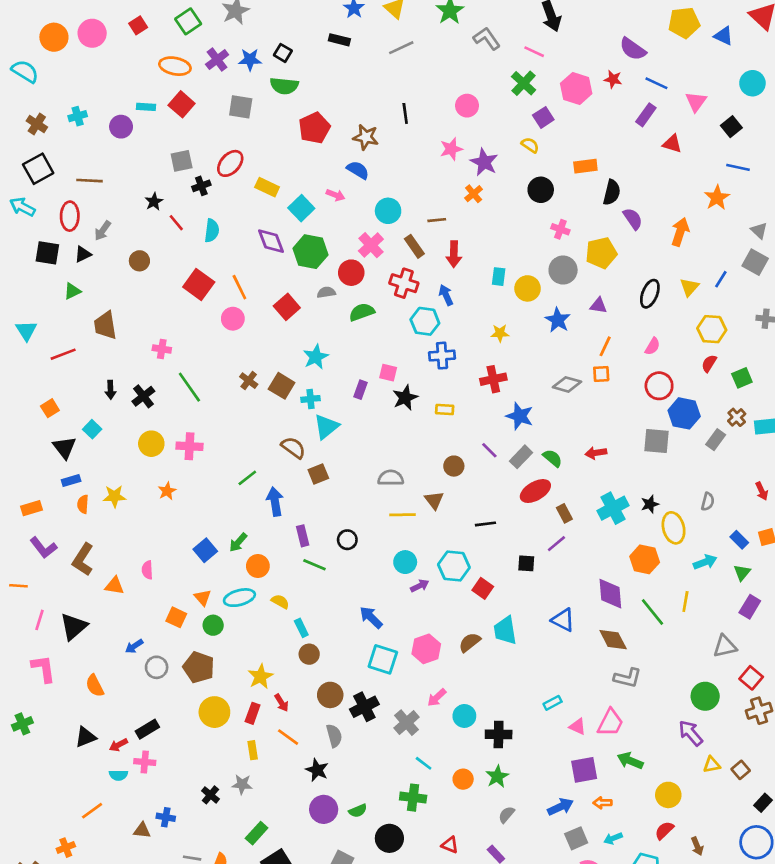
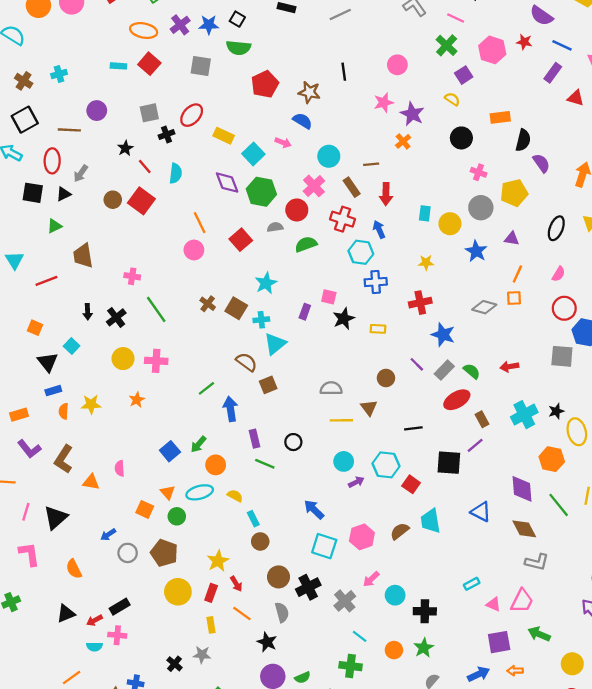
purple circle: (121, 127) -> (97, 111), moved
red square: (199, 284) -> (141, 201), moved
orange square: (50, 408) -> (35, 328), turned -35
black square: (526, 563) -> (449, 463), size x1.6

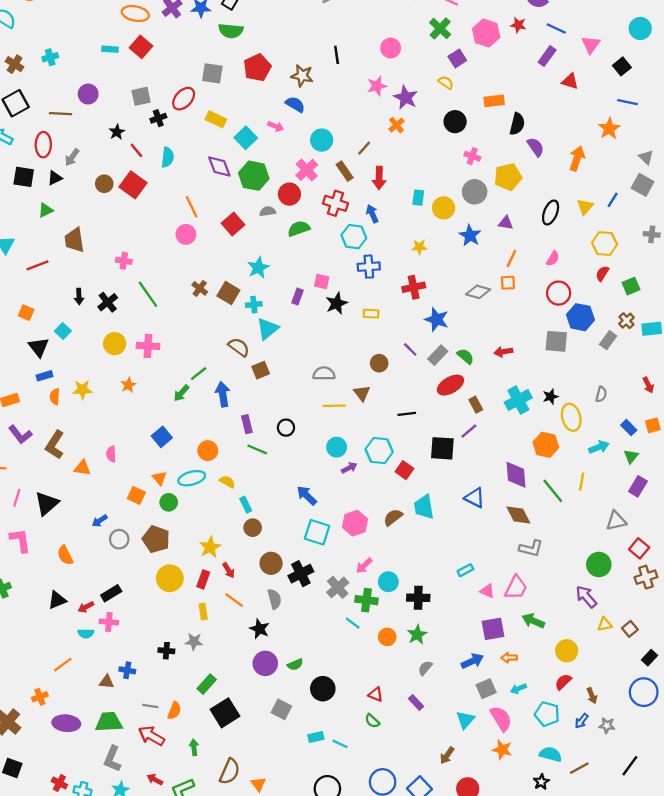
gray square: (201, 66) -> (212, 73), moved
brown line: (371, 164) -> (364, 148), turned -42
green arrow: (198, 444) -> (181, 393), moved
black cross: (174, 664) -> (166, 651), turned -35
green cross: (351, 666) -> (366, 600), moved

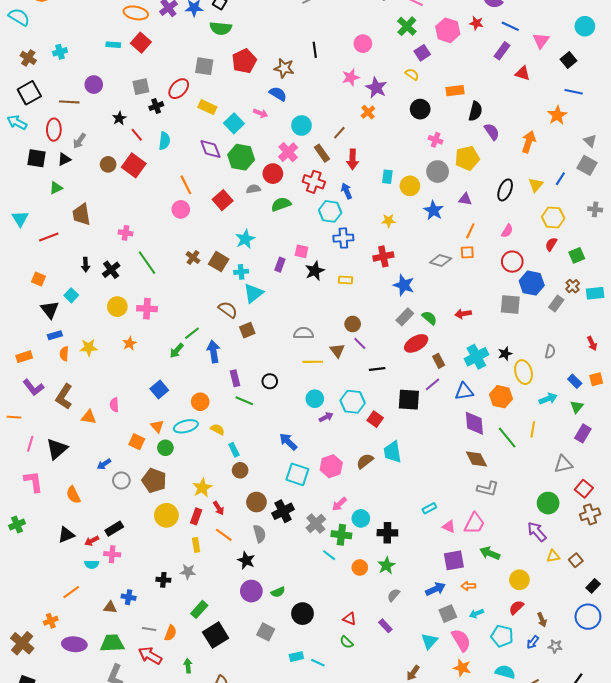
purple line: (410, 349) -> (360, 343), moved
blue triangle: (475, 498) -> (464, 392), moved, turned -36

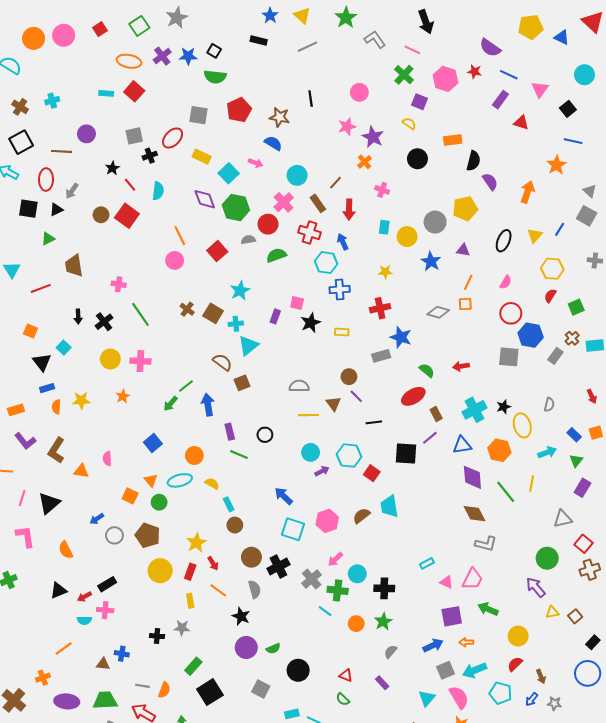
purple square: (422, 53) -> (420, 102), turned -35
pink cross: (436, 140) -> (382, 190), moved
gray rectangle: (405, 317) -> (381, 356), moved, turned 30
cyan arrow: (476, 614) -> (475, 670), size x1.6

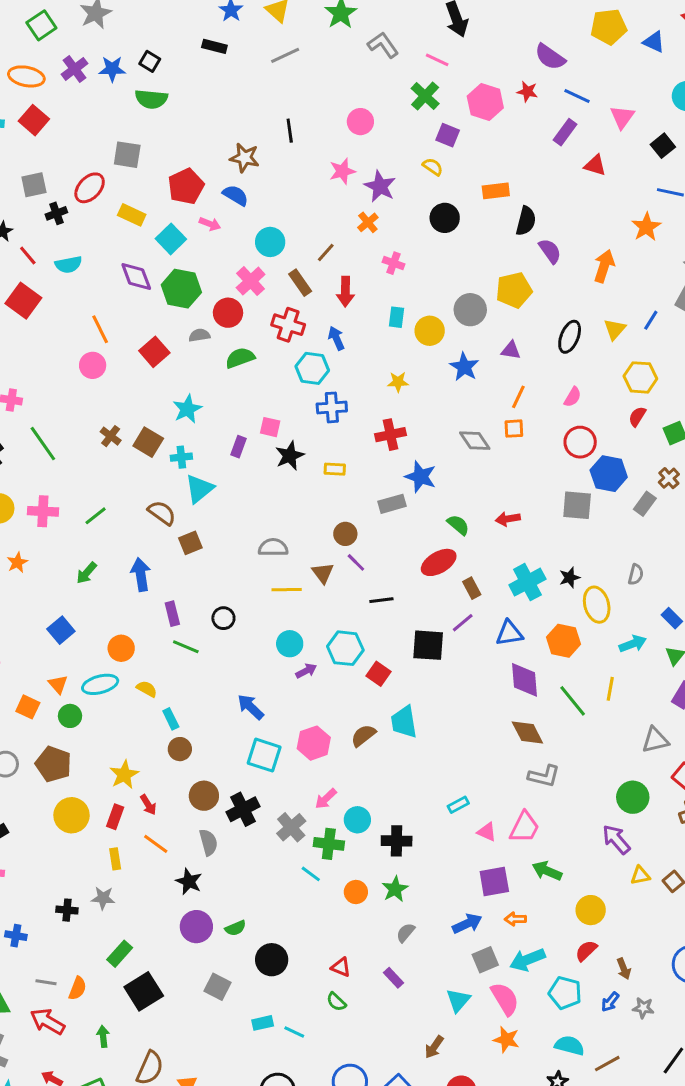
red pentagon: (239, 110) -> (186, 186), moved
cyan semicircle: (158, 191) -> (68, 265), turned 72
gray diamond: (438, 312) -> (475, 441), turned 40
green line: (186, 386) -> (96, 516), moved

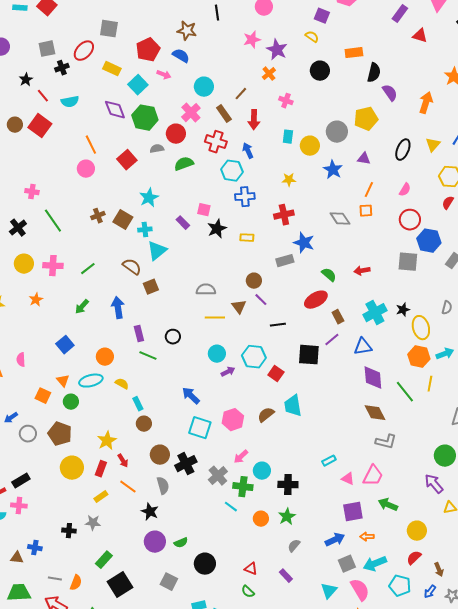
brown cross: (111, 436) -> (98, 216), turned 32
purple rectangle: (239, 447) -> (183, 223), turned -64
orange hexagon: (564, 641) -> (419, 357), moved
yellow rectangle: (115, 859) -> (101, 497), turned 64

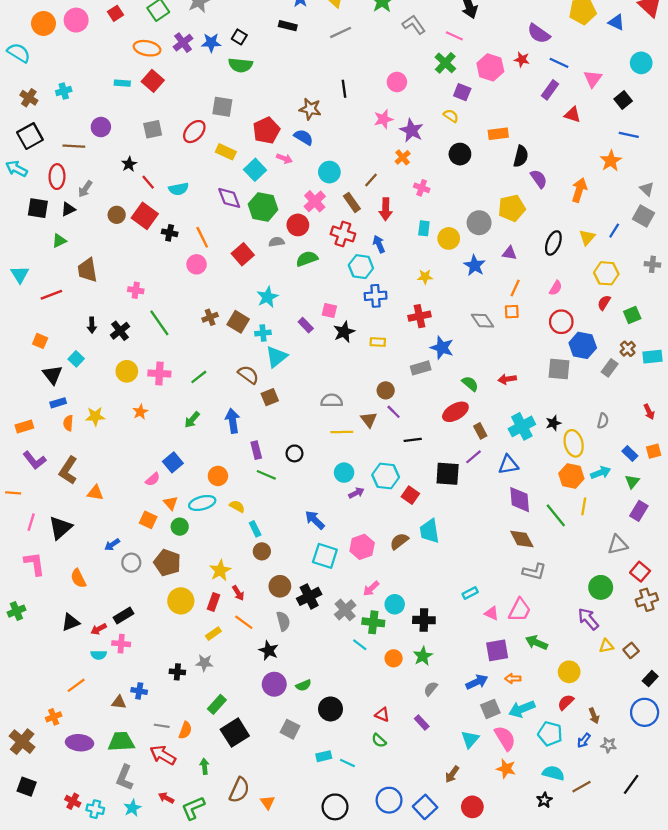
black cross: (62, 68) -> (170, 233), moved, turned 32
pink semicircle: (21, 360) -> (153, 479), moved, turned -128

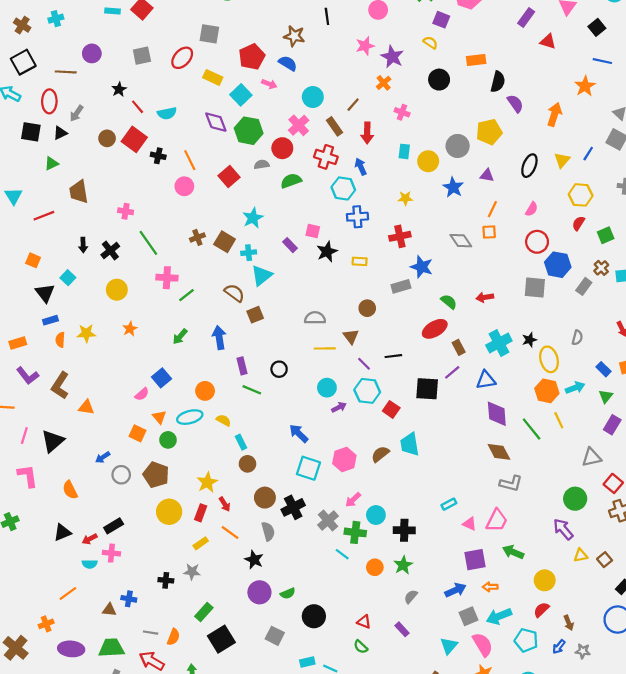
pink cross: (159, 374) -> (167, 278), moved
purple line: (394, 412) -> (364, 364), moved
yellow line: (584, 506) -> (559, 420), turned -35

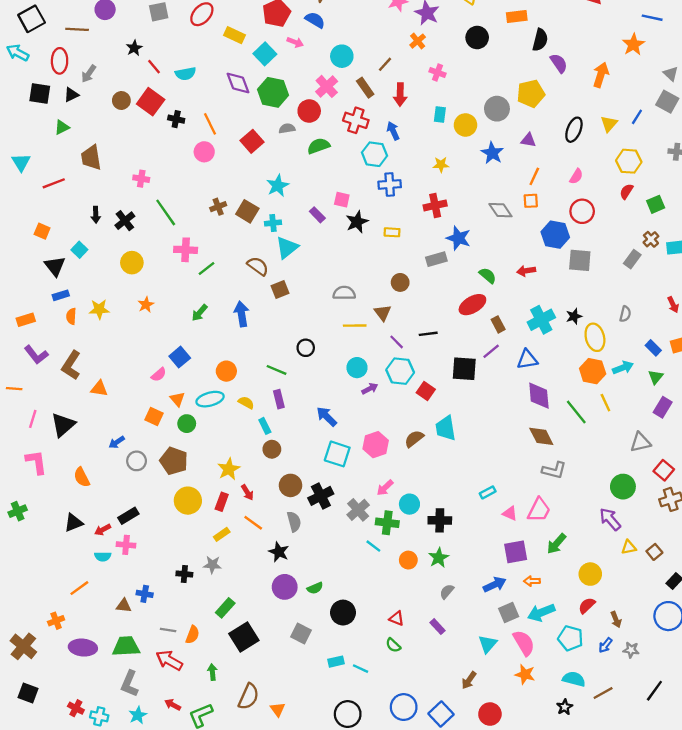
blue hexagon: (558, 265) -> (555, 235), moved
purple rectangle: (242, 366) -> (279, 399), moved
green arrow: (513, 552) -> (556, 544), turned -72

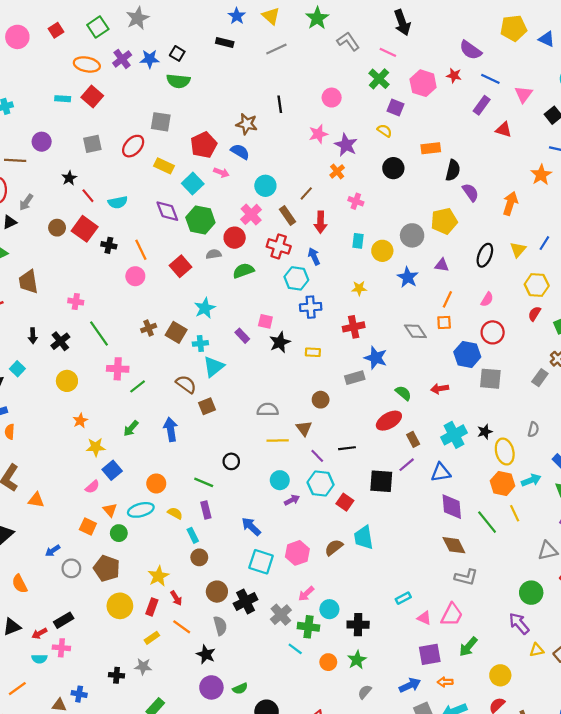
yellow star: (99, 309) -> (96, 447), moved

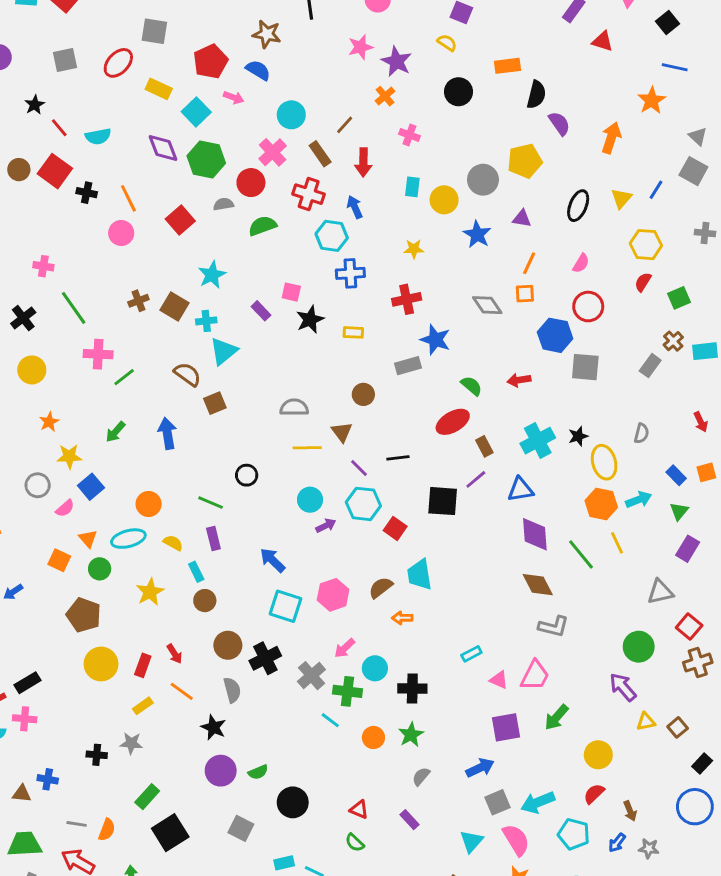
gray circle: (71, 568) -> (38, 485), moved
yellow star: (158, 576) -> (150, 592), moved
orange arrow: (445, 682) -> (402, 618), moved

